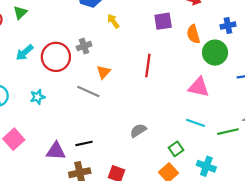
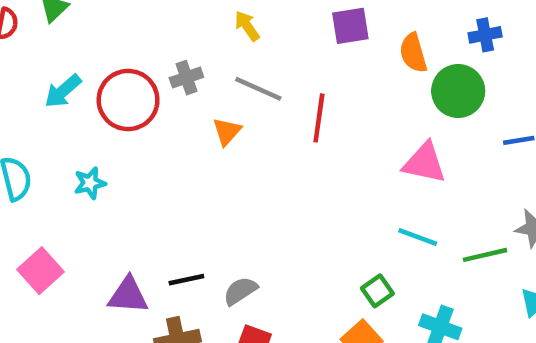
gray line: (88, 92) -> (258, 89), moved
gray semicircle: (138, 130) -> (240, 291), moved

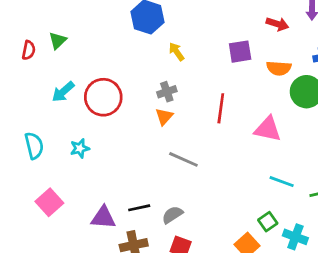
orange semicircle: (413, 53) -> (279, 68), turned -70
gray cross: (186, 78) -> (167, 92), moved
gray line: (258, 89) -> (183, 159), moved
pink triangle: (424, 163) -> (268, 129), moved
green square: (377, 291) -> (268, 222), moved

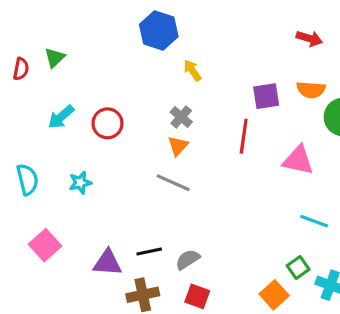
purple square: (240, 52) -> (266, 96), moved
gray cross: (167, 92) -> (181, 117), turned -30
red circle: (103, 97) -> (107, 123), size x0.7
gray line: (183, 159) -> (173, 183), moved

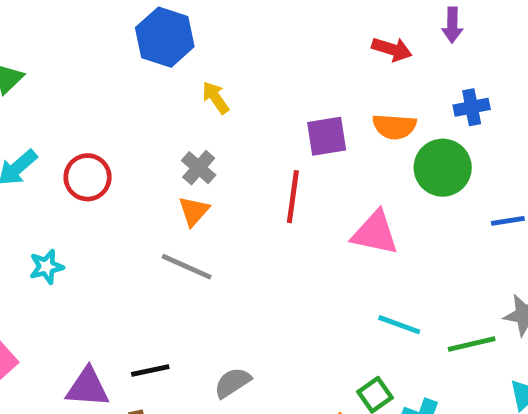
gray semicircle: (188, 260) -> (232, 383), moved

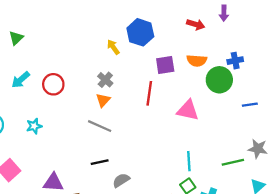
blue hexagon: (165, 37) -> (140, 32), moved
blue cross: (472, 107) -> (235, 61), moved
cyan line: (399, 325) -> (189, 161), moved, turned 66
black line: (150, 371) -> (100, 162), moved

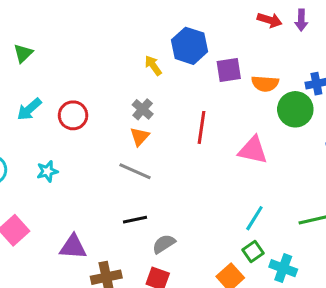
red arrow: (196, 24) -> (270, 20), moved
purple square: (165, 65) -> (229, 70), moved
cyan line: (189, 161) -> (254, 218), turned 36

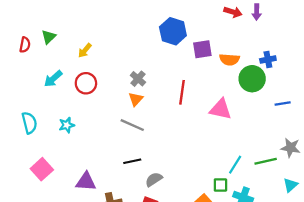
yellow arrow: (153, 65) -> (85, 50), moved, turned -105
cyan line: (254, 218) -> (235, 165), moved
green square: (253, 251) -> (220, 185), turned 35

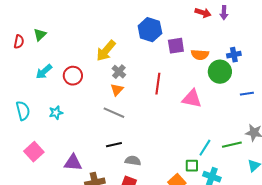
yellow arrow: (85, 50) -> (106, 51), moved, size x1.6
gray semicircle: (154, 179) -> (133, 161), turned 42

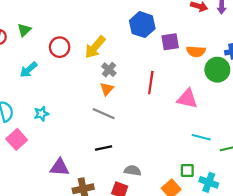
red circle: (73, 76) -> (60, 47), moved
cyan line: (205, 148) -> (201, 137), moved, turned 72
pink square: (34, 152) -> (17, 139), moved
gray semicircle: (133, 161) -> (133, 171), moved

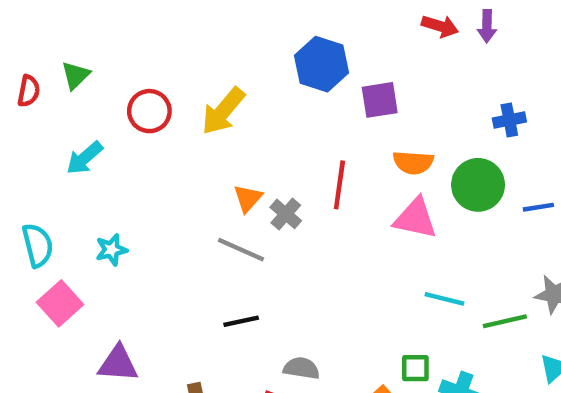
orange semicircle: (196, 51) -> (413, 162), moved
gray cross: (109, 70) -> (286, 214), moved
green circle: (217, 70) -> (478, 185), moved
purple triangle: (60, 167) -> (118, 364), moved

